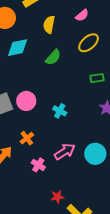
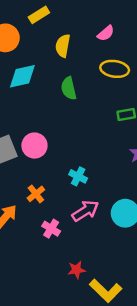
yellow ellipse: (89, 43) -> (115, 69), turned 50
green semicircle: (53, 57) -> (69, 88), turned 126
cyan cross: (60, 111) -> (78, 176), moved

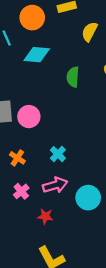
yellow semicircle: (63, 46) -> (90, 32), moved
orange cross: (36, 194) -> (17, 158), turned -35
red star: (76, 270) -> (45, 216), moved

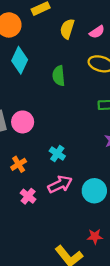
cyan diamond: (37, 55) -> (20, 60), turned -60
orange cross: (17, 158) -> (19, 164), turned 35
red star: (45, 216) -> (95, 236), moved

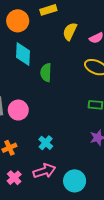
cyan diamond: (20, 60) -> (23, 54), turned -30
green semicircle: (59, 76) -> (46, 73), moved

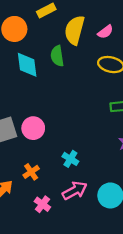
yellow semicircle: (70, 31) -> (75, 30), size x1.4
green semicircle: (46, 73) -> (57, 56), moved

